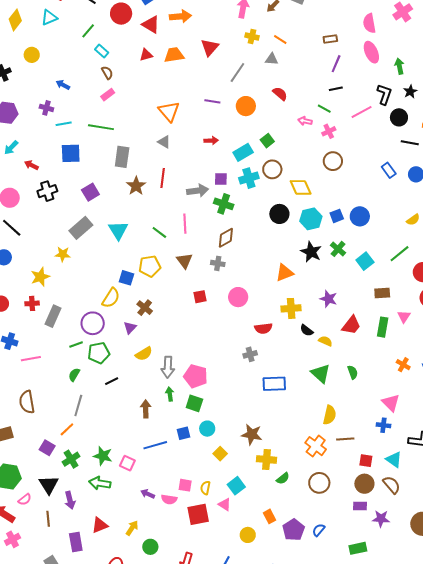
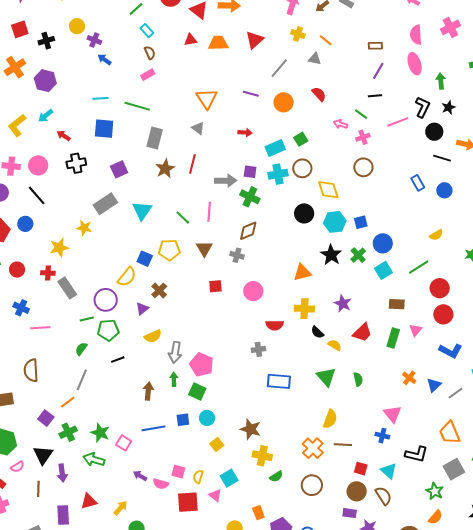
purple cross: (46, 108) -> (94, 40), moved
blue circle: (360, 216) -> (383, 243), moved
gray rectangle: (53, 316) -> (67, 288), turned -65

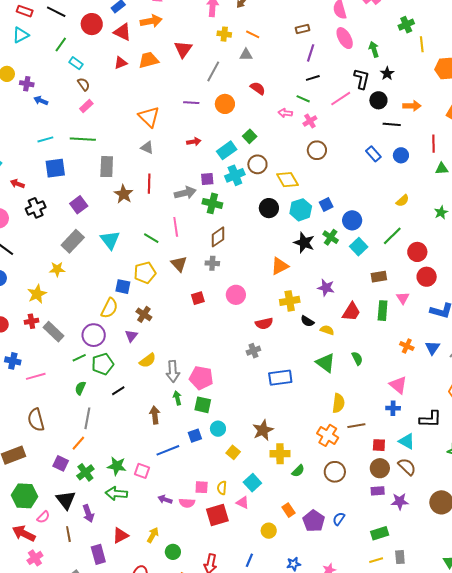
brown star: (251, 429) -> (263, 430), turned -30

